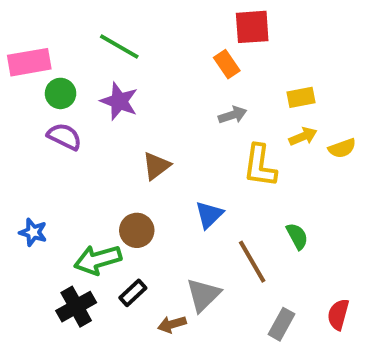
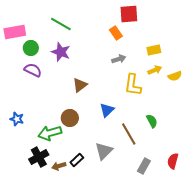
black rectangle: (133, 293) -> (77, 160), moved
brown arrow: (172, 324) -> (59, 166), moved

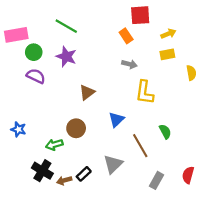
gray arrow: (119, 59) -> (129, 64), turned 32
yellow arrow: (155, 70) -> (168, 34), moved
yellow semicircle: (175, 76) -> (191, 73), moved, turned -80
green arrow: (50, 133) -> (54, 145), size x0.7
black cross: (39, 157) -> (42, 171), turned -30

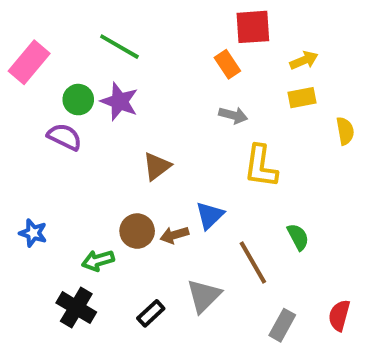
pink rectangle: (16, 35) -> (29, 62), turned -40
green circle: (34, 52) -> (78, 100), moved
brown arrow: (64, 180) -> (174, 235), moved

